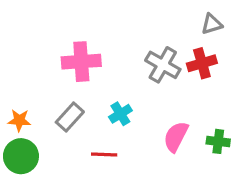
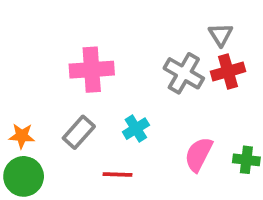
gray triangle: (212, 24) -> (221, 35), moved, turned -45

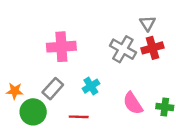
pink semicircle: (199, 154) -> (133, 103), turned -60
green circle: (24, 176) -> (33, 112), moved

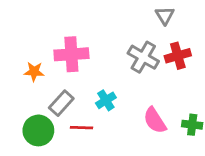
gray triangle: (148, 23) -> (165, 15), moved
orange star: (15, 91) -> (34, 72), moved
red line: (79, 117) -> (81, 128), moved

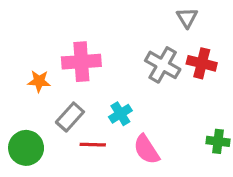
red cross: (178, 56) -> (202, 63), turned 30
pink semicircle: (155, 120) -> (146, 150), moved
green circle: (38, 130) -> (26, 148), moved

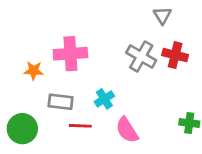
gray rectangle: (70, 117) -> (61, 102), turned 55

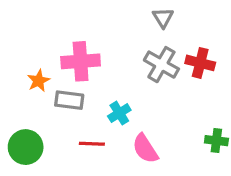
gray triangle: (162, 15) -> (163, 18), moved
orange star: (34, 71) -> (39, 81), turned -30
gray rectangle: (61, 102) -> (69, 100), moved

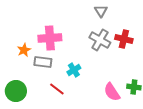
red line: (92, 144) -> (57, 89), turned 35
pink semicircle: (145, 149) -> (112, 92), moved

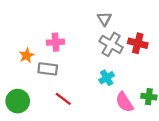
gray triangle: (101, 11) -> (104, 19), moved
pink cross: (50, 38) -> (55, 42), size x0.7
cyan cross: (74, 70) -> (107, 78), moved

